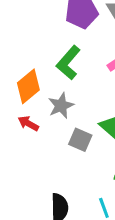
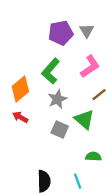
gray star: (61, 106) -> (57, 99), moved

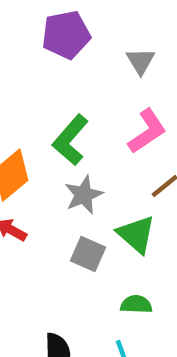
purple pentagon: (61, 33) -> (66, 35), moved
green semicircle: (93, 156) -> (136, 304), moved

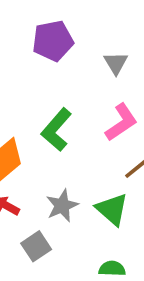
gray star: (84, 195) -> (62, 206), moved
gray square: (88, 254) -> (36, 246), moved, turned 32

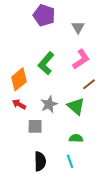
purple pentagon: (53, 41) -> (44, 15), turned 30
gray square: (36, 246) -> (35, 126), turned 35

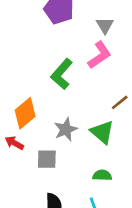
pink L-shape: (81, 59) -> (99, 55), moved
orange diamond: (19, 79) -> (25, 113), moved
red arrow: (19, 104) -> (14, 143), moved

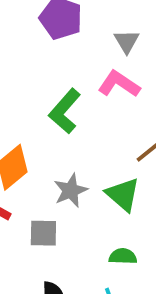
pink L-shape: (99, 55) -> (119, 84), turned -112

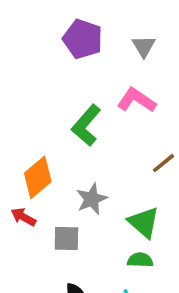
gray triangle: (127, 41) -> (144, 46), moved
green triangle: (123, 194) -> (144, 222), moved

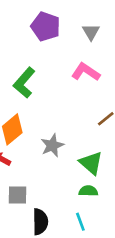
green L-shape: (86, 125) -> (24, 83), moved
gray square: (66, 238) -> (18, 195), moved

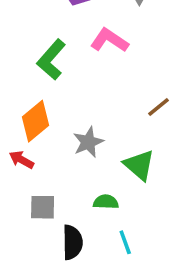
pink L-shape: (86, 72) -> (109, 40), moved
green semicircle: (88, 191) -> (106, 202), moved

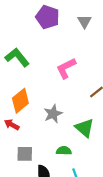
pink L-shape: (109, 40) -> (66, 68), moved, turned -60
green L-shape: (51, 60) -> (17, 57), moved, turned 100

